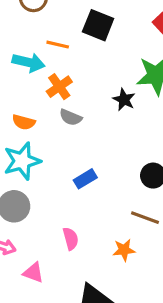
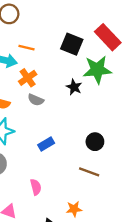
black square: (98, 25) -> (72, 44), moved
orange star: (124, 250) -> (74, 209), moved

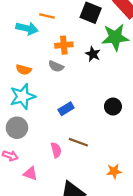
orange cross: (28, 78) -> (64, 45), moved, turned 30
brown line: (89, 172) -> (78, 142), moved
orange star: (74, 209) -> (114, 171), moved

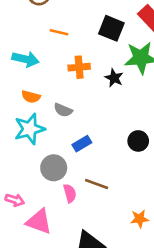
cyan arrow: (27, 28) -> (25, 59), moved
gray semicircle: (56, 66) -> (63, 110), moved
gray circle: (17, 128) -> (54, 168), moved
pink triangle: (30, 173) -> (39, 221), size x1.5

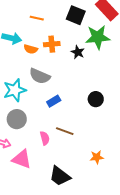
orange semicircle: (31, 97) -> (31, 49), moved
gray semicircle: (63, 110) -> (40, 76), size x1.5
gray circle: (54, 168) -> (17, 119), moved

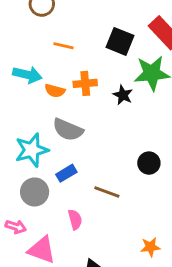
blue rectangle: (54, 101) -> (66, 173), moved
brown line: (65, 131) -> (107, 192), moved

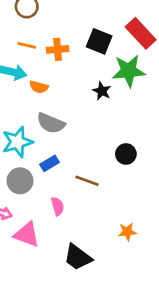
orange line: (64, 46) -> (27, 45), moved
orange cross: (85, 83) -> (58, 49), moved

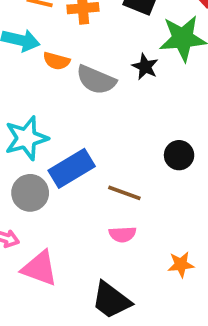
gray semicircle: (51, 123) -> (96, 80), moved
blue rectangle: (49, 163) -> (72, 168), size x1.6
pink semicircle: (58, 206) -> (122, 234), moved, turned 102

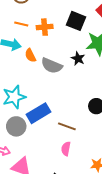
orange semicircle: (57, 61) -> (30, 55), turned 48
pink semicircle: (122, 234) -> (66, 149), turned 104

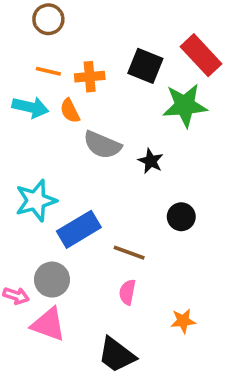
orange semicircle: (30, 55) -> (70, 111), moved
black star: (78, 58) -> (151, 161), moved
gray circle: (16, 126) -> (52, 280), moved

